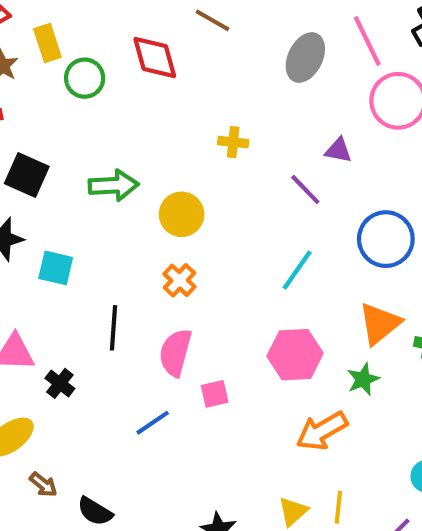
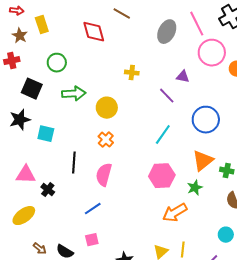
green circle: (85, 78) -> (57, 63), moved
pink square: (215, 394) -> (92, 240), moved
brown arrow: (43, 485) -> (40, 249), moved

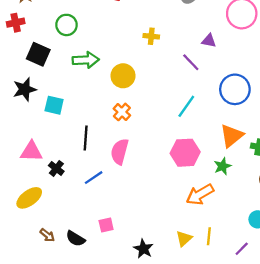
blue line: (93, 209) -> (94, 178), moved

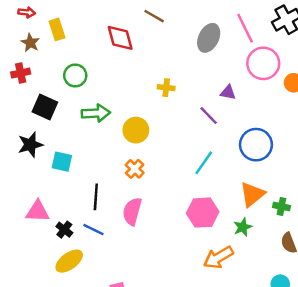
blue line: (94, 178) -> (93, 230), moved, turned 60
yellow ellipse: (29, 198) -> (69, 261), moved

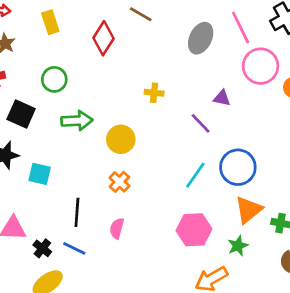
yellow rectangle: (57, 29) -> (50, 22), moved
red diamond: (120, 38) -> (104, 38), turned 48
blue circle: (256, 145) -> (238, 167), moved
pink semicircle: (132, 211) -> (117, 228), size x0.7

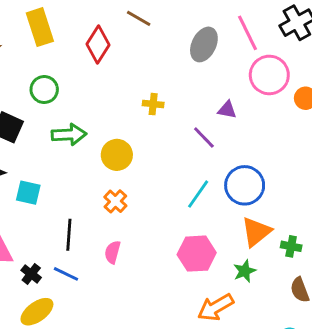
yellow rectangle: (50, 22) -> (40, 27), size x1.4

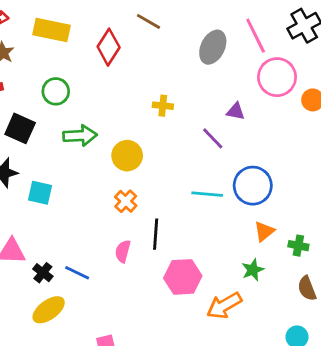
yellow rectangle: (40, 27) -> (51, 30), turned -60
cyan line: (198, 194) -> (207, 194), turned 60
orange triangle: (256, 232) -> (264, 231), size x0.7
black line: (69, 235) -> (156, 234), moved
pink hexagon: (197, 254) -> (183, 277), moved

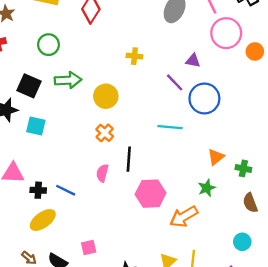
black square: (20, 128) -> (29, 86), moved
blue circle: (253, 186) -> (204, 98), moved
black cross: (43, 273) -> (38, 190), turned -35

